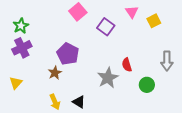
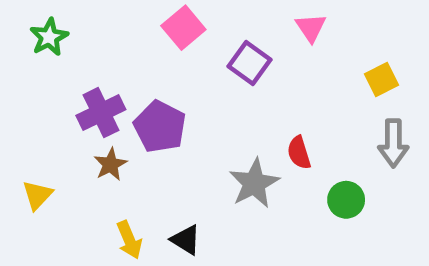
yellow square: (154, 21) -> (381, 80), moved
green star: (21, 26) -> (49, 37), moved
purple cross: (22, 48) -> (101, 113), moved
brown star: (55, 73) -> (110, 164), moved

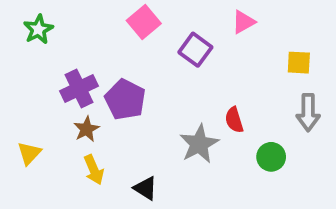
pink triangle: (311, 28) -> (243, 22), turned 35
yellow square: (381, 80) -> (299, 63), turned 30
yellow arrow: (129, 240) -> (94, 170), moved

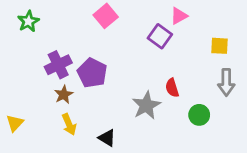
purple square: (195, 50) -> (160, 36), moved
yellow triangle: (29, 153) -> (15, 123), moved

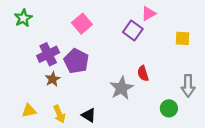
pink square: (106, 16) -> (82, 24), moved
gray arrow: (226, 82) -> (188, 86), moved
green circle: (199, 115) -> (169, 108), moved
yellow triangle: (15, 123) -> (29, 111), moved, turned 35
yellow arrow: (69, 124) -> (59, 114), moved

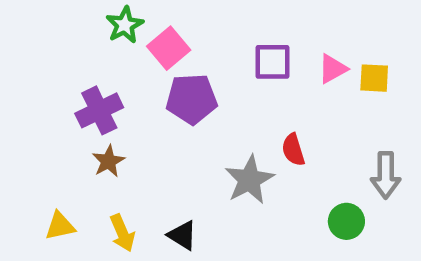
pink triangle: (149, 14) -> (333, 69), moved
green star: (23, 18) -> (125, 25), moved
purple square: (133, 30) -> (272, 62), turned -36
purple pentagon: (76, 61) -> (192, 99), moved, turned -30

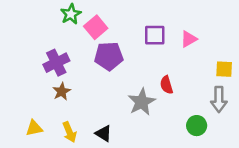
yellow square: (374, 78) -> (224, 69), moved

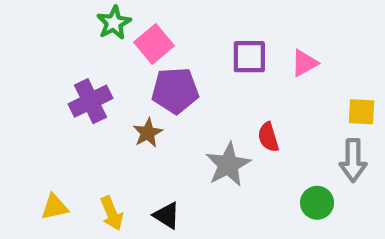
brown star: (62, 91) -> (148, 133), moved

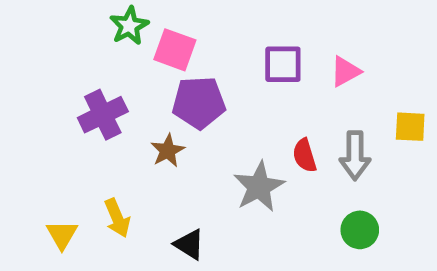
pink square: (154, 44) -> (175, 50), turned -30
gray arrow: (353, 160) -> (355, 155), moved
yellow triangle: (55, 207) -> (62, 235), turned -48
yellow arrow: (112, 213) -> (117, 218), moved

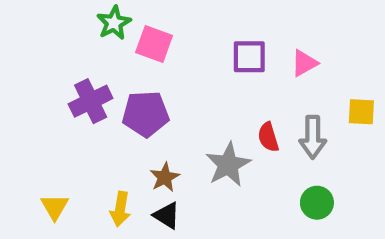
purple pentagon: (199, 103) -> (146, 114), moved
brown star: (168, 151) -> (165, 177), moved
yellow arrow: (117, 218) -> (120, 209), moved, turned 32

